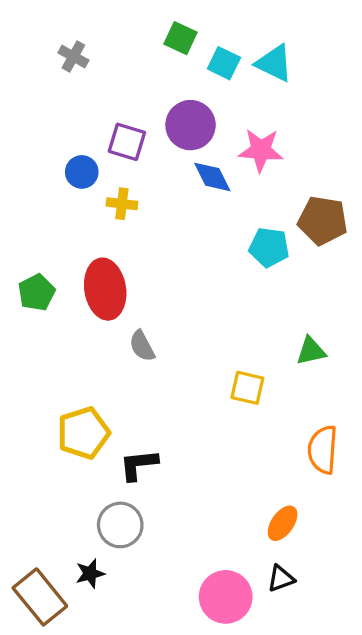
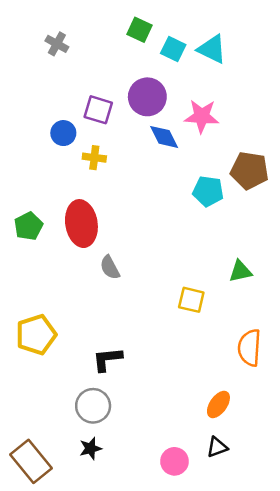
yellow pentagon: (83, 433) -> (36, 335), moved
black star: (90, 573) -> (90, 448), moved
pink circle: (226, 597) -> (174, 461), size x0.7

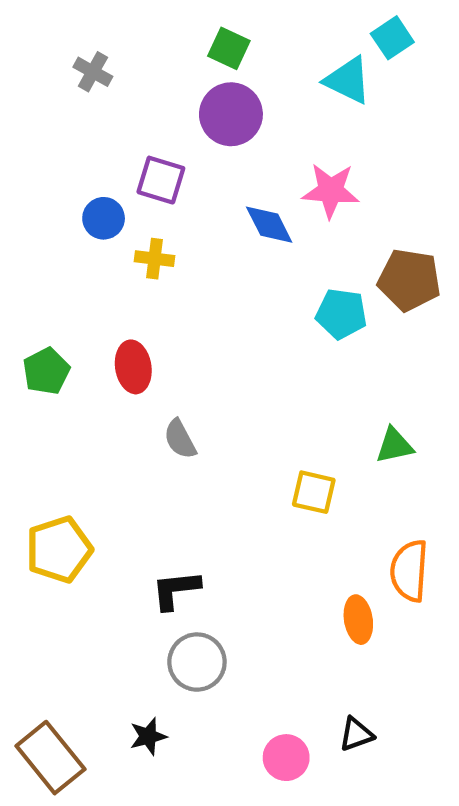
cyan square: (173, 49) -> (392, 38), moved, turned 30
purple circle: (147, 97) -> (231, 114), moved
red ellipse: (81, 224) -> (133, 367), size x0.7
orange ellipse: (218, 404) -> (358, 620), moved, turned -44
gray circle: (93, 406) -> (197, 662), moved

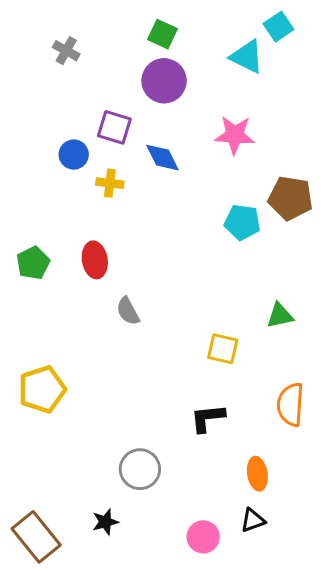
blue diamond: (269, 225) -> (163, 158), moved
black L-shape: (176, 590) -> (208, 418), moved
orange ellipse: (358, 620) -> (257, 474), moved

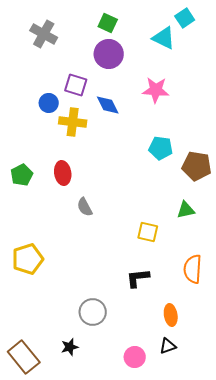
gray cross: (66, 51) -> (44, 34), size x1.5
yellow cross: (110, 183) -> (73, 122), size x1.5
brown pentagon: (290, 198) -> (197, 166), moved

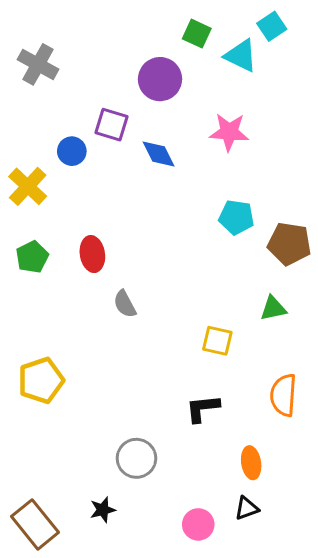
green square: (108, 23) -> (197, 34), moved
gray cross: (44, 34) -> (38, 64), moved
yellow cross: (73, 122) -> (28, 186), moved, turned 36

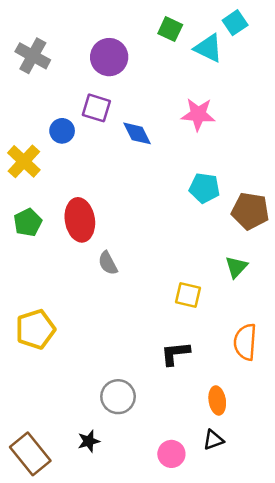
purple circle: (160, 79) -> (109, 57), moved
red ellipse: (92, 254) -> (80, 220), size x1.4
green triangle: (273, 308) -> (236, 267), turned -35

